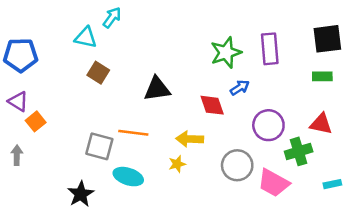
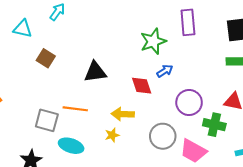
cyan triangle: (86, 38) -> (23, 29), moved
purple rectangle: (270, 49) -> (188, 22), moved
green cross: (299, 151) -> (214, 125), turned 30

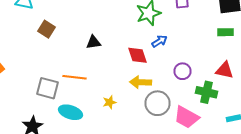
black triangle: (95, 72) -> (94, 42), size x0.7
purple circle: (189, 102) -> (182, 71), size x0.7
yellow arrow: (123, 114) -> (140, 82), moved

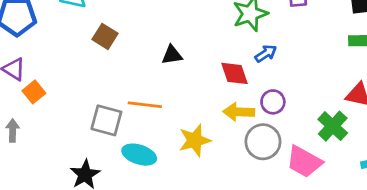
purple circle: (182, 71) -> (273, 102), moved
green cross: (206, 92) -> (333, 126), turned 30
yellow star: (110, 102) -> (195, 140), size x1.6

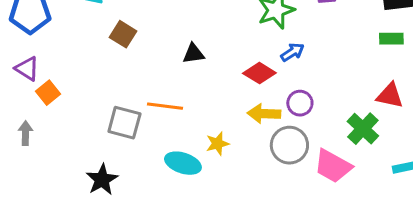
red diamond: (235, 73) -> (259, 73), turned -40
yellow star: (195, 140) -> (217, 144), size x0.7
cyan ellipse: (139, 155) -> (183, 163), moved

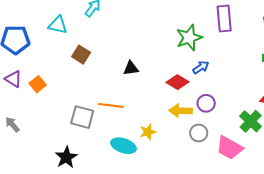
orange square: (48, 93) -> (38, 84), moved
gray arrow: (26, 133) -> (12, 124), turned -42
gray circle: (289, 145) -> (199, 133), size x0.7

